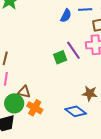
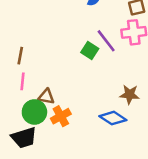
green square: (60, 57) -> (90, 50), turned -32
orange cross: (35, 108) -> (61, 116), turned 35

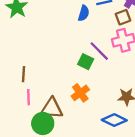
brown triangle: (46, 97) -> (52, 108), size x1.5
orange cross: (61, 116) -> (80, 93), moved

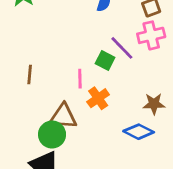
pink line: (28, 97) -> (80, 79), moved

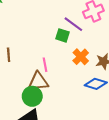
pink line: (80, 79) -> (45, 65), moved
orange cross: (98, 98) -> (81, 57), moved

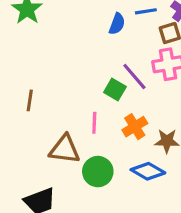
pink line: (45, 65) -> (94, 123), moved
green circle: (32, 96) -> (98, 172), moved

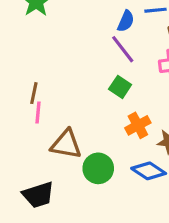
purple line: (134, 76) -> (123, 49), moved
pink line: (94, 123) -> (38, 113), moved

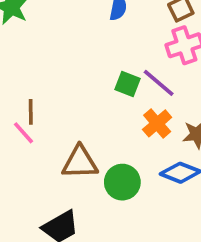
purple line: (123, 49) -> (159, 83), moved
pink line: (38, 113) -> (24, 133), moved, turned -35

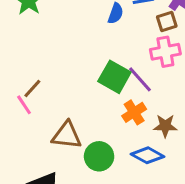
green square: (127, 84) -> (114, 77), size x1.5
brown line: (31, 112) -> (32, 89), turned 35

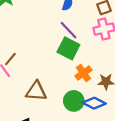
purple line: (140, 79) -> (68, 30), moved
green circle: (99, 156) -> (74, 101), moved

